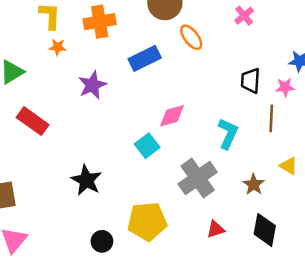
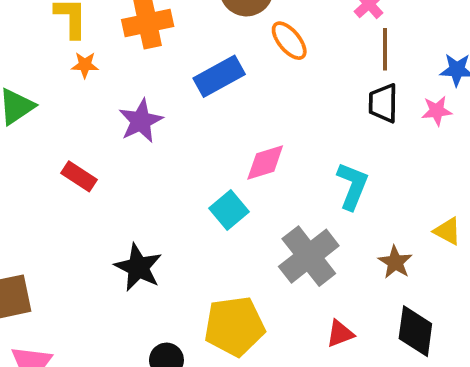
brown line: (271, 118) -> (385, 49), moved
red rectangle: (33, 121) -> (79, 176), moved, size x0.7

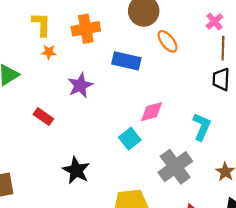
blue rectangle: (219, 76) -> (126, 61), turned 40

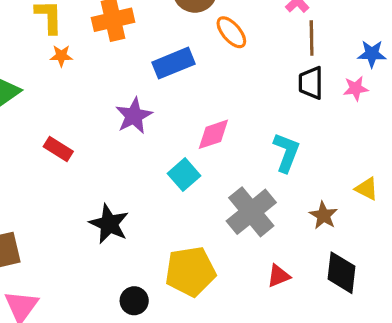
blue rectangle: (126, 61) -> (174, 63), turned -32
purple star: (80, 85) -> (134, 116), moved

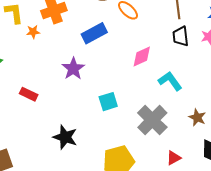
orange star: (61, 56) -> (33, 32), moved
pink diamond: (213, 134) -> (142, 57), moved
cyan L-shape: (286, 152) -> (170, 81), turned -50
cyan square: (184, 175) -> (108, 102), turned 30

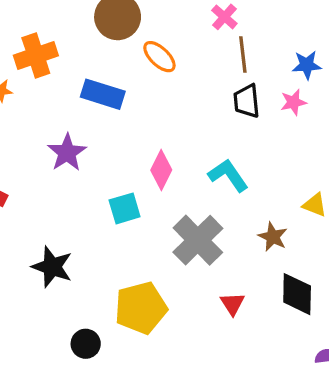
blue rectangle: (94, 33) -> (103, 94), turned 45
pink diamond: (142, 57) -> (161, 170), moved, turned -40
red triangle: (174, 158) -> (232, 304), turned -35

